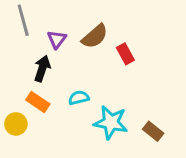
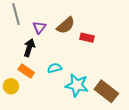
red rectangle: (125, 54) -> (87, 38), turned -48
brown rectangle: (153, 131) -> (106, 91), size x1.6

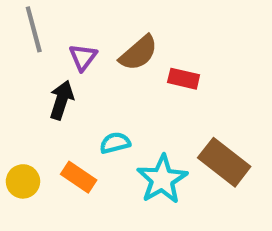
orange rectangle: (26, 71) -> (79, 177), moved
cyan star: (77, 85) -> (162, 179), turned 30
brown rectangle: (106, 91) -> (224, 162), moved

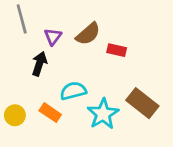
cyan semicircle: (115, 143) -> (73, 91), size x1.4

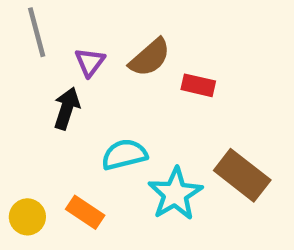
orange rectangle: (50, 113) -> (85, 212), moved
yellow circle: (15, 115) -> (27, 217), moved

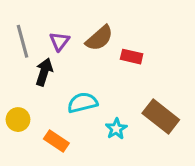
gray line: (37, 32) -> (23, 41), moved
cyan star: (175, 194) -> (116, 129), size x0.6
yellow circle: (27, 217) -> (18, 120), moved

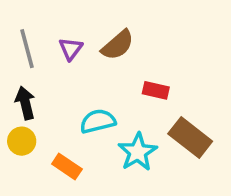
red rectangle: (132, 57) -> (156, 90), moved
black arrow: (44, 72) -> (25, 103), moved, turned -32
cyan star: (116, 129) -> (138, 152), size x1.5

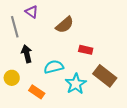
purple triangle: (71, 49) -> (32, 12), moved, turned -32
black arrow: (25, 103) -> (27, 54), moved

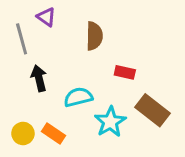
brown semicircle: (65, 25) -> (94, 36), turned -48
yellow circle: (12, 78) -> (23, 133), moved

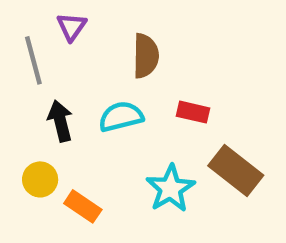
purple triangle: (46, 17) -> (72, 27), turned 30
cyan semicircle: (78, 97) -> (121, 117), moved
yellow circle: (23, 133) -> (40, 179), moved

